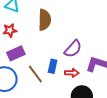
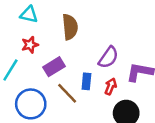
purple rectangle: (16, 53) -> (54, 67), moved
red arrow: (72, 73) -> (111, 86), turned -64

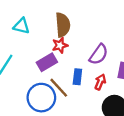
cyan triangle: (29, 15) -> (21, 26), moved
red star: (30, 45) -> (60, 45), moved
blue circle: (31, 104) -> (41, 98), moved

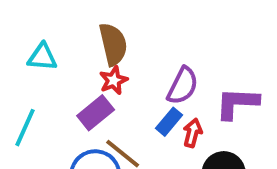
blue rectangle: (77, 77) -> (169, 122), moved, turned 42

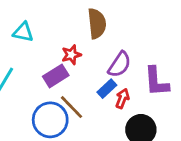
brown semicircle: (113, 44) -> (97, 23), moved
purple L-shape: (237, 103) -> (156, 81), turned -104

